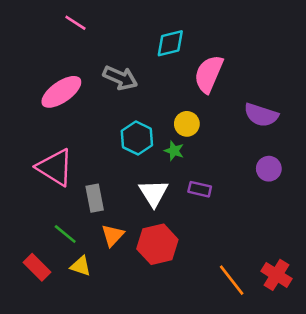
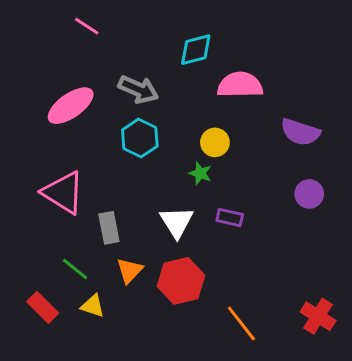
pink semicircle: (209, 74) -> (240, 85), turned 66
cyan hexagon: (137, 138) -> (140, 138), moved
orange line: (232, 280) -> (241, 324), moved

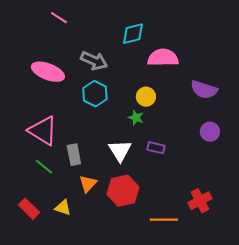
pink ellipse: (71, 106) -> (48, 72), turned 56
green line: (75, 269) -> (44, 167), moved
red cross: (318, 316) -> (200, 201), moved, turned 30
orange line: (241, 324) -> (164, 220), turned -52

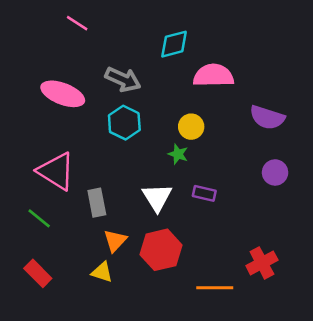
green line: (44, 167) -> (39, 218), moved
yellow triangle: (63, 208) -> (102, 272), moved

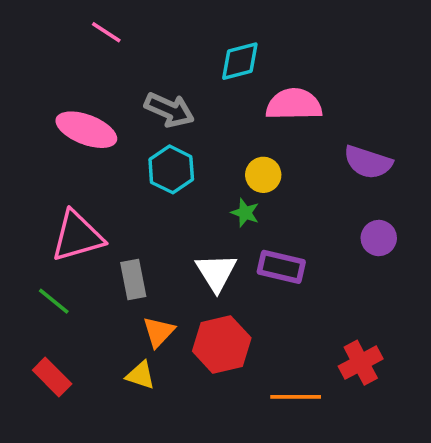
pink triangle: (56, 171) -> (77, 236), turned -48
purple rectangle: (204, 193) -> (281, 267), size x1.4

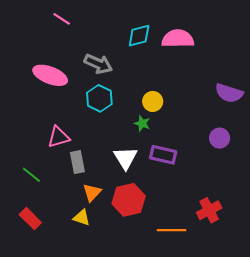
pink semicircle: (294, 104) -> (178, 39), moved
purple semicircle: (368, 162) -> (229, 93), moved
pink triangle: (77, 236) -> (59, 137), moved, size x0.7

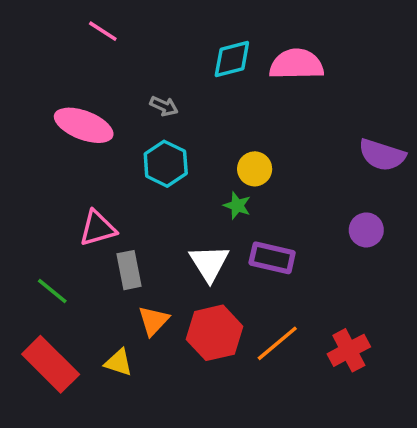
gray arrow: (98, 64) -> (164, 106), size x0.6
yellow triangle: (82, 218) -> (119, 363), moved
red rectangle: (30, 219) -> (51, 364), size x1.5
orange line: (171, 230) -> (277, 343), moved, turned -40

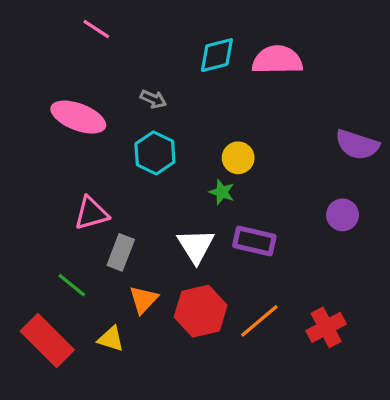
gray rectangle: (129, 270) -> (121, 252), turned 32
green line: (52, 291) -> (72, 285), moved

